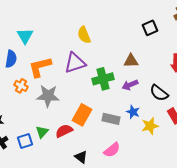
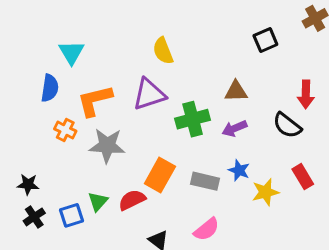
black semicircle: (159, 93) -> (287, 125), moved

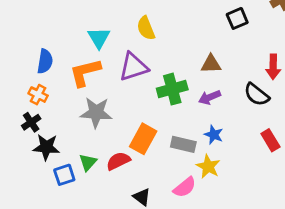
cyan triangle: (71, 52) -> (99, 38), moved
orange cross: (65, 130) -> (38, 95), moved
black star: (28, 184) -> (46, 147), moved, size x1.4
yellow star: (265, 192) -> (208, 166), moved, turned -30
black cross: (34, 217) -> (31, 122), moved

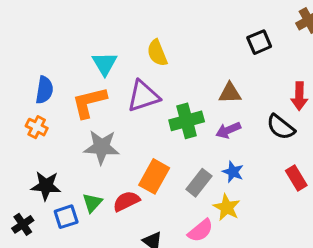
black cross: (31, 122) -> (23, 224), moved
gray rectangle: (183, 144) -> (199, 183), turned -65

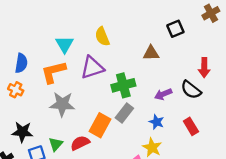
brown triangle: (230, 93) -> (151, 53), moved
purple arrow: (228, 130) -> (163, 94), moved
red rectangle: (296, 178) -> (191, 126), moved
gray rectangle: (199, 183) -> (124, 113), moved

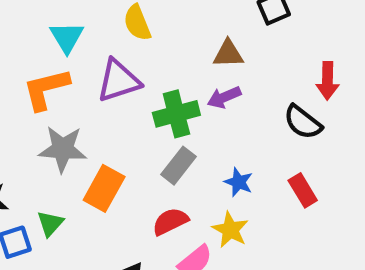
purple arrow: (163, 94) -> (224, 97), moved
orange rectangle: (100, 125) -> (104, 188), moved
red semicircle: (80, 143) -> (170, 221), moved

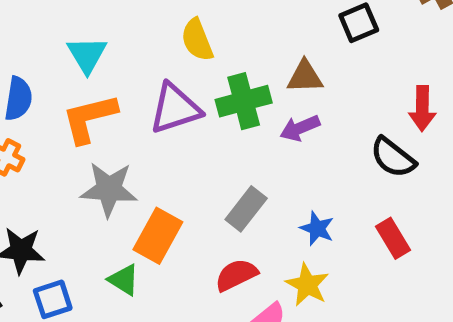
cyan triangle: (67, 37) -> (87, 55), moved
green cross: (176, 114) -> (244, 101), moved
green triangle: (50, 224) -> (124, 280), moved, turned -40

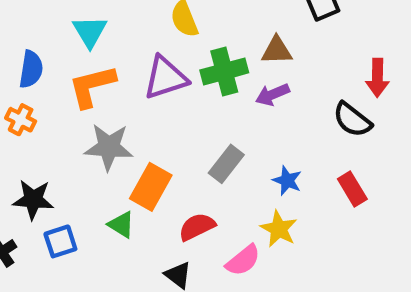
red semicircle: (236, 275) -> (197, 227), moved

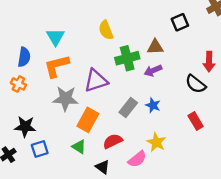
purple triangle: (165, 78) -> (96, 81), moved
blue star: (287, 181) -> (153, 105), moved
green triangle: (121, 225) -> (79, 147), moved

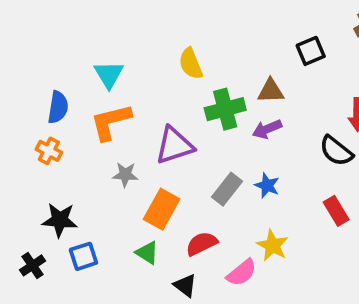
gray star: (66, 99) -> (125, 175), size x0.6

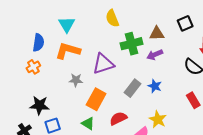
black square: (311, 51) -> (185, 23), moved
orange L-shape: (111, 122) -> (68, 51), turned 30
orange cross: (49, 151) -> (33, 67), turned 32

